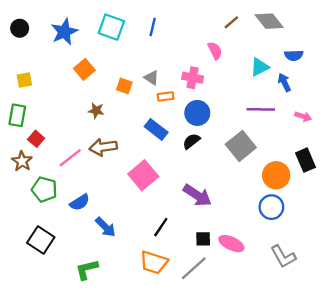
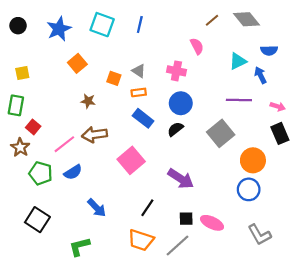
orange rectangle: (166, 96) -> (139, 92), moved
black rectangle: (306, 160) -> (280, 133), moved
blue semicircle: (80, 202) -> (73, 172), moved

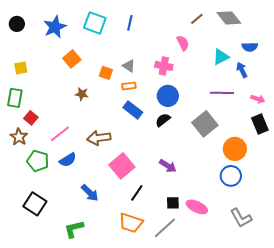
brown arrow: (95, 134) -> (99, 138), moved
pink square: (131, 160) -> (122, 166), moved
purple arrow: (181, 179) -> (168, 166), size x0.7

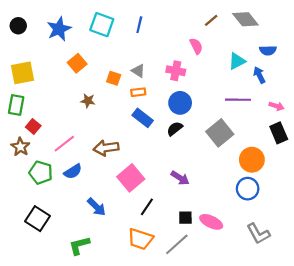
yellow square: (21, 68) -> (23, 73), size x1.6

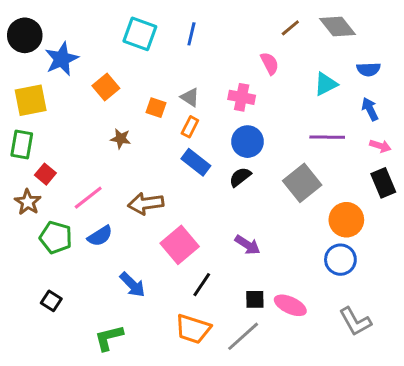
black circle: (18, 26) -> (25, 35), size x1.5
blue star: (59, 29) -> (62, 59), moved
blue arrow: (259, 75) -> (370, 109), moved
orange rectangle: (138, 92) -> (190, 127), turned -56
black square: (38, 219) -> (51, 301), size x0.6

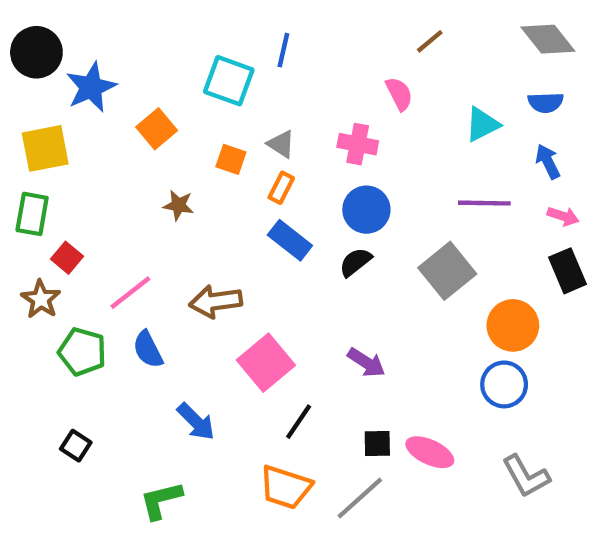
gray diamond: (338, 26) -> (548, 39), moved
cyan square: (140, 34) -> (229, 81), moved
blue semicircle: (100, 236) -> (148, 349), turned 95

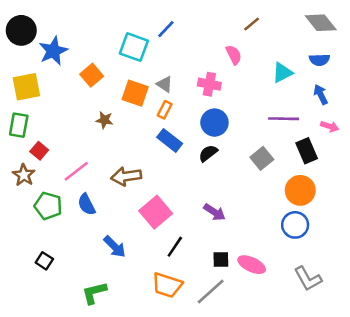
blue line: (283, 50) -> (166, 29), turned 30
orange square: (231, 159) -> (135, 93), size x1.5
gray square: (447, 271) -> (262, 158), size x0.7
black rectangle: (567, 271) -> (307, 151), moved

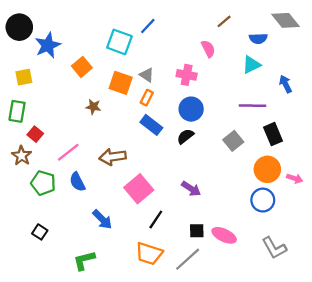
blue semicircle: (319, 60) -> (258, 38), moved
yellow square: (26, 87) -> (24, 77), size x0.7
pink arrow: (330, 126) -> (295, 178), moved

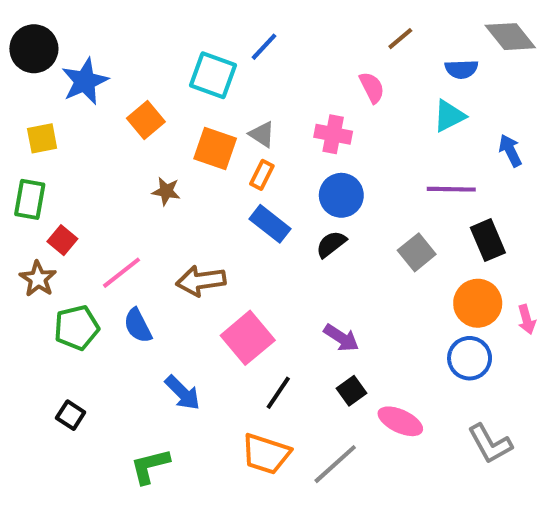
pink arrow: (295, 178) -> (527, 319), turned 56
green pentagon: (43, 183) -> (77, 328), turned -30
black square: (197, 231) -> (351, 391), moved, turned -35

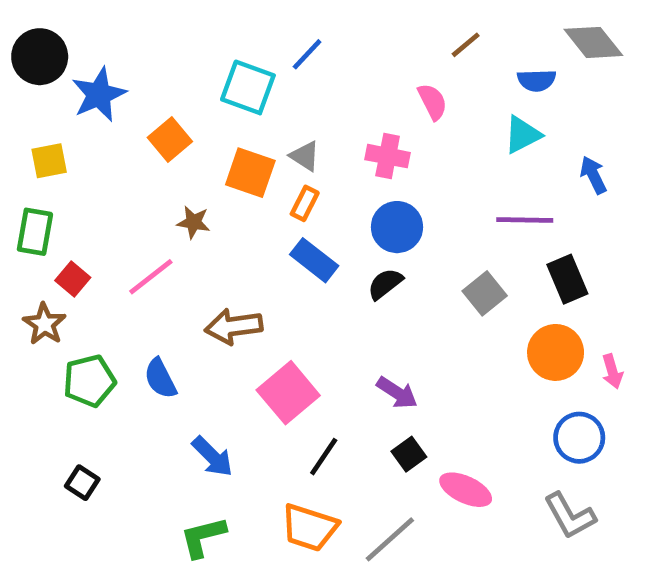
pink line: (121, 273) -> (151, 277), moved
blue circle: (470, 358) -> (579, 438), moved
green L-shape: (150, 466) -> (203, 537), moved

